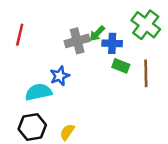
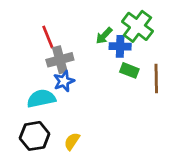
green cross: (146, 25) -> (137, 26), moved
red line: (20, 35) -> (48, 37), moved, turned -35
gray cross: (77, 41) -> (60, 60), moved

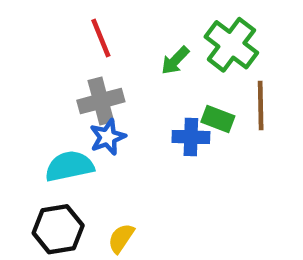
red line: (48, 37) -> (101, 38), moved
blue cross: (120, 46) -> (191, 137), moved
brown line: (156, 78) -> (261, 105), moved

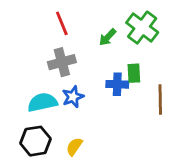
brown line: (261, 105) -> (160, 100), moved
green rectangle: (218, 119) -> (134, 73), turned 66
blue star: (108, 137) -> (73, 97), moved

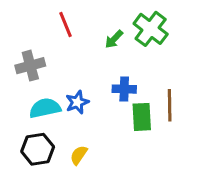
gray cross: (62, 62) -> (30, 66), moved
green rectangle: (134, 73) -> (142, 117), moved, size x1.4

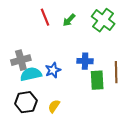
green arrow: (114, 39) -> (69, 20), moved
gray cross: (30, 66) -> (21, 60), moved

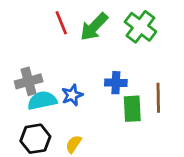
green arrow: (69, 20) -> (94, 27), size x1.6

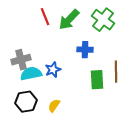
blue cross: (116, 83) -> (85, 50), moved

